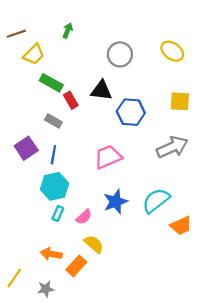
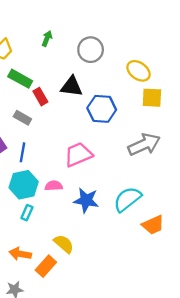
green arrow: (68, 30) -> (47, 38), moved
yellow ellipse: (172, 51) -> (139, 71), moved
blue star: (116, 202) -> (86, 200), turned 30
pink semicircle: (84, 217) -> (54, 186), moved, turned -140

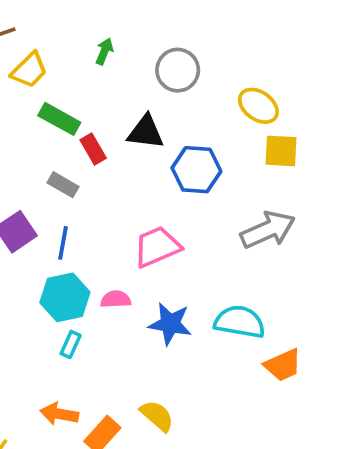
cyan semicircle: (127, 199) -> (240, 322), turned 48
yellow semicircle: (64, 244) -> (157, 416), moved

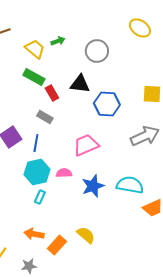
green arrow: (104, 51) -> (58, 41), turned 48
yellow trapezoid: (29, 70) -> (35, 49), moved, turned -95
yellow ellipse: (258, 106) -> (140, 28), moved
gray rectangle: (63, 185) -> (45, 117), moved
blue star: (170, 324) -> (93, 186), turned -30

